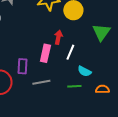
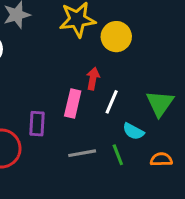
green triangle: (101, 32) -> (160, 103), moved
gray line: (41, 82) -> (82, 153), moved
green line: (74, 86) -> (118, 155), turned 72

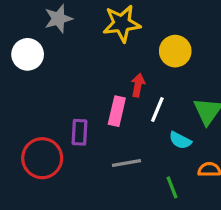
yellow circle: (116, 37) -> (175, 51), moved
green line: (118, 155) -> (172, 187), moved

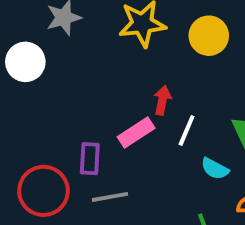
yellow circle: (175, 51) -> (209, 36), moved
pink rectangle: (117, 111) -> (136, 132), turned 44
gray line: (127, 163) -> (110, 197), moved

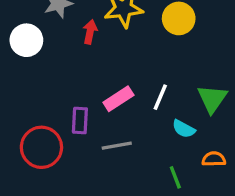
red arrow: (162, 100) -> (90, 32), moved
gray line: (110, 197) -> (117, 146), moved

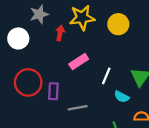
pink rectangle: (118, 99) -> (79, 62), moved
red circle: (41, 147) -> (28, 82), moved

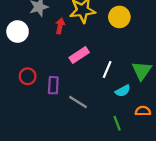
red circle: (28, 82) -> (28, 76), size x0.6
cyan semicircle: (122, 97) -> (123, 91), turned -56
gray line: (78, 108) -> (78, 102), turned 42

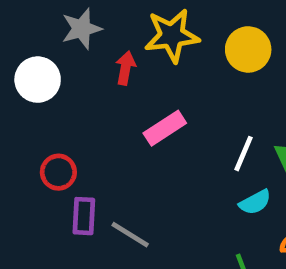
white line: (107, 70) -> (244, 154), moved
purple rectangle: (53, 85) -> (84, 216), moved
gray line: (78, 102) -> (130, 235), moved

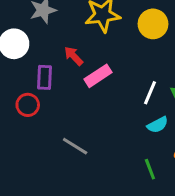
red arrow: (126, 68) -> (74, 56), moved, turned -55
purple rectangle: (84, 216) -> (45, 77), moved

